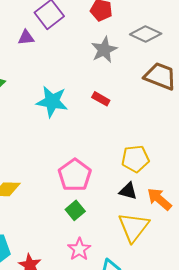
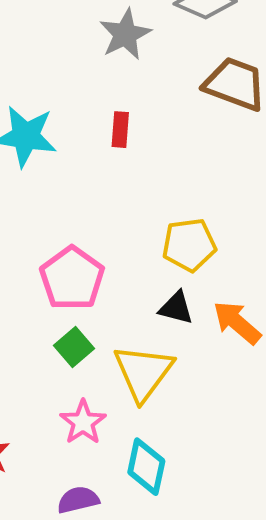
red rectangle: (101, 99) -> (120, 130), turned 66
yellow triangle: (134, 227) -> (143, 372), moved

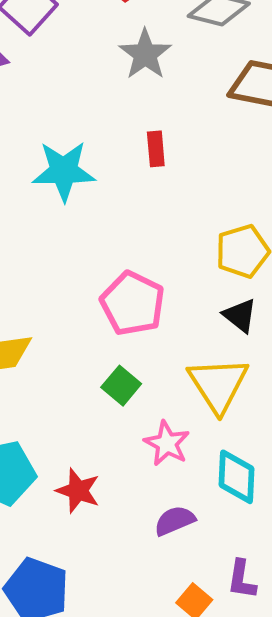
black triangle: (176, 308) -> (240, 315), turned 33
green square: (74, 347) -> (121, 386), moved

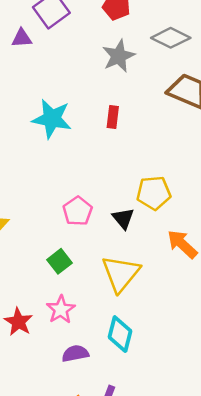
pink pentagon: (133, 303) -> (78, 211), size x0.7
black triangle: (240, 315) -> (123, 218), moved
pink star: (167, 443) -> (61, 310), moved

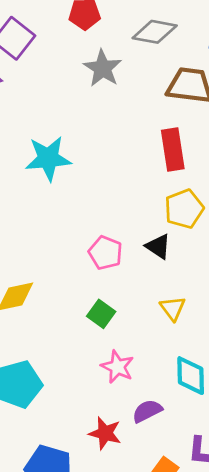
red rectangle: (113, 117) -> (173, 150), moved, size x1.6
yellow triangle: (121, 274) -> (173, 308), size x0.6
red star: (18, 322) -> (105, 433), moved

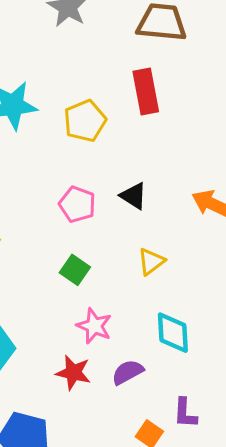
yellow pentagon: (184, 209) -> (85, 121), moved
yellow triangle: (173, 308) -> (151, 261), turned 32
red star: (105, 433) -> (73, 373), moved

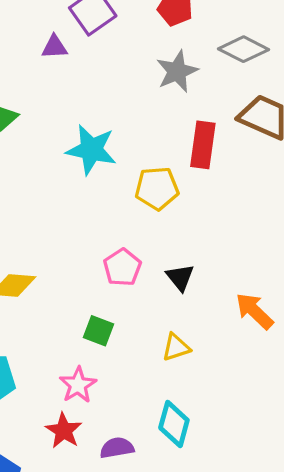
red rectangle: (146, 91) -> (203, 145), moved
green square: (75, 270) -> (99, 331), turned -32
pink star: (94, 326) -> (78, 385), moved

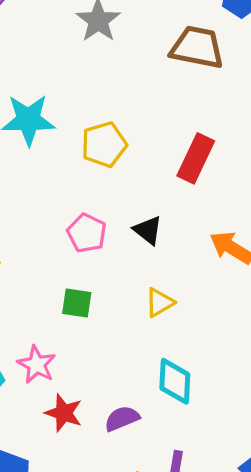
red rectangle: (203, 145) -> (196, 158), moved, turned 30
pink star: (78, 385) -> (37, 365), moved

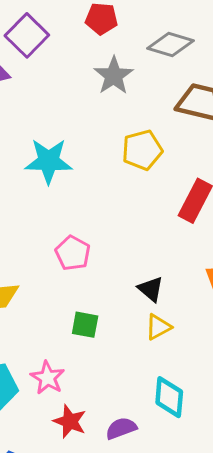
yellow pentagon: (104, 144) -> (142, 150), moved
black triangle: (148, 230) -> (151, 289), moved
pink pentagon: (87, 233) -> (73, 253), moved

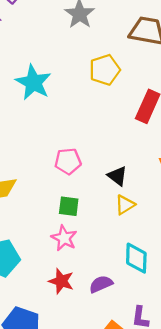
cyan star: (49, 161) -> (33, 82), turned 30
pink pentagon: (73, 253) -> (68, 161), moved, turned -30
pink star: (47, 378) -> (64, 238), moved

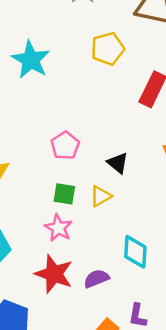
pink pentagon: (68, 161) -> (65, 146), turned -30
yellow triangle: (125, 205) -> (101, 196), moved
red star: (61, 281) -> (54, 274), size x1.4

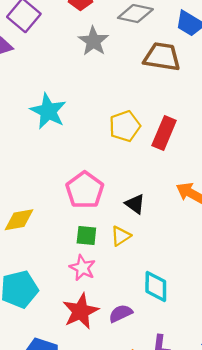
yellow pentagon: (108, 49) -> (125, 126), moved
pink pentagon: (65, 146) -> (85, 190), size x1.4
red star: (54, 274) -> (81, 311), turned 30

